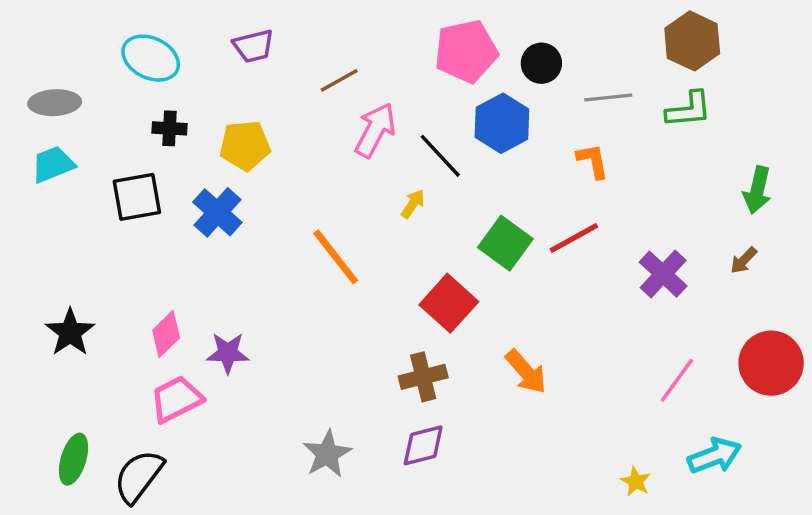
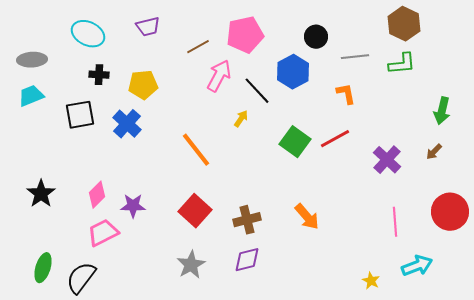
pink pentagon: (466, 51) -> (245, 35), moved
red square: (449, 303) -> (195, 211), moved
pink line: (677, 380) -> (395, 222), turned -40

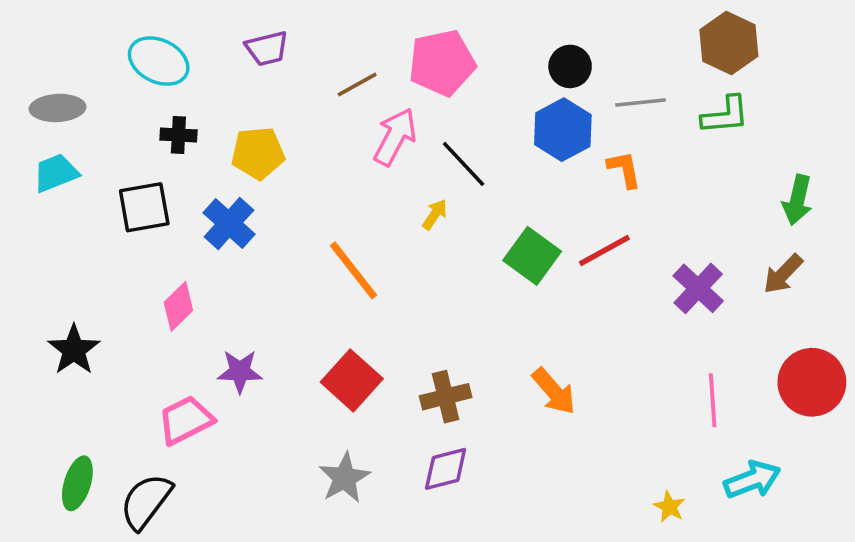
blue hexagon: (293, 72) -> (563, 130), moved
brown arrow: (434, 152) -> (783, 274), size x1.4
pink diamond: (97, 195) -> (178, 306), moved

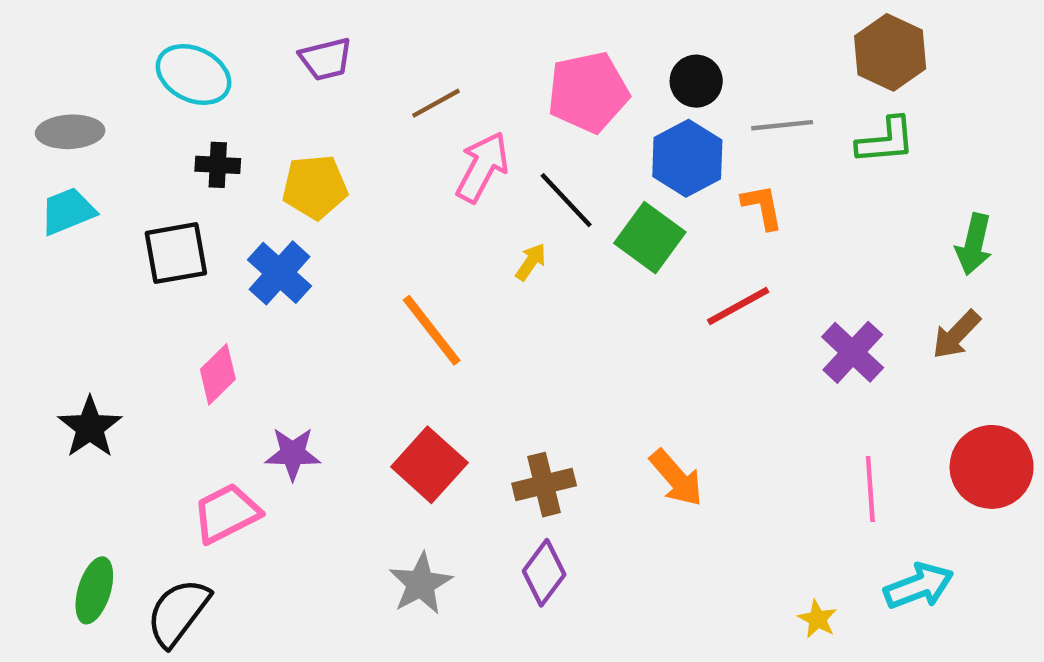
pink pentagon: (442, 63) -> (588, 92), moved
green square: (532, 256) -> (650, 238), moved
purple diamond: (446, 469) -> (544, 573), turned -39

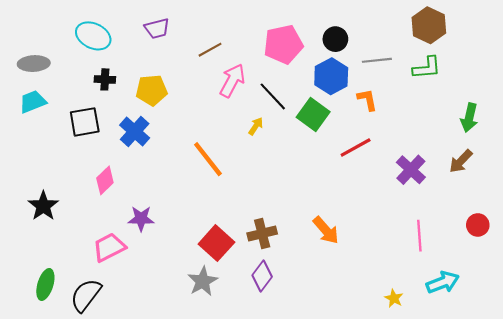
red square: (429, 465) -> (216, 243), moved
red circle: (992, 467) -> (478, 225), size x0.6

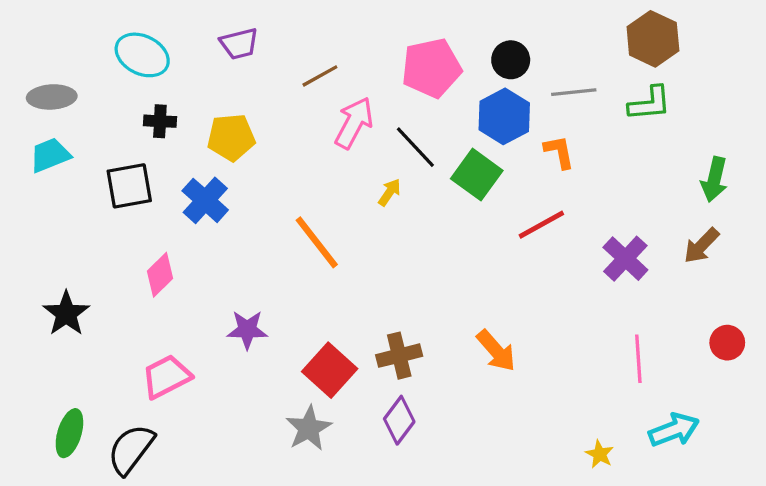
purple star: (141, 219) -> (247, 330), moved

